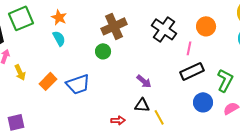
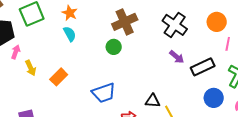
pink line: (189, 48) -> (228, 44), moved
purple arrow: (144, 81) -> (177, 57), moved
blue trapezoid: (78, 84) -> (104, 93), moved

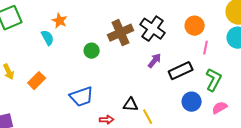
orange star: (70, 13) -> (60, 21), moved
brown cross: (125, 22) -> (121, 33), moved
purple arrow: (177, 57) -> (155, 61), turned -91

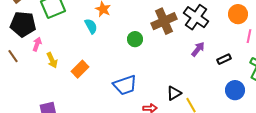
black rectangle: (181, 71) -> (224, 59), size x0.6
black triangle: (131, 105) -> (174, 93), turned -35

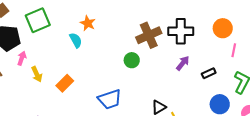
black cross: (196, 17) -> (181, 31), turned -35
green circle: (135, 39) -> (132, 60), moved

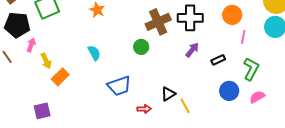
cyan semicircle: (76, 40) -> (94, 53), moved
orange rectangle: (65, 83) -> (60, 77), moved

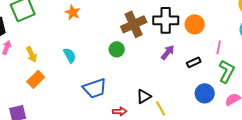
orange circle: (232, 15) -> (195, 24), moved
pink line: (243, 37) -> (219, 47), moved
yellow arrow: (46, 61) -> (32, 54), moved

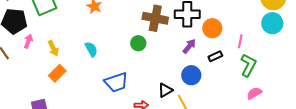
brown cross: (134, 24) -> (155, 18), turned 35
orange circle: (195, 24) -> (212, 28), moved
blue circle: (205, 93) -> (191, 75), moved

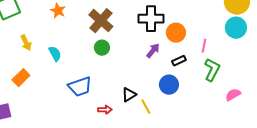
brown cross: (155, 18) -> (101, 21), moved, turned 30
yellow arrow: (53, 48) -> (26, 43), moved
blue circle: (191, 75) -> (169, 85), moved
pink semicircle: (254, 93) -> (233, 95), moved

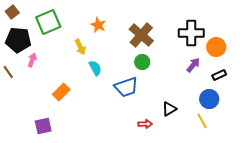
yellow arrow: (26, 43) -> (80, 47), moved
blue trapezoid: (80, 87) -> (126, 87), moved
yellow line: (146, 107) -> (202, 121), moved

